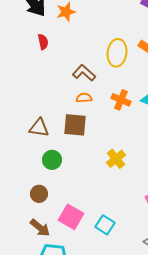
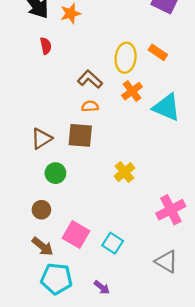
orange cross: (121, 100) -> (132, 91), moved, turned 30
brown triangle: (39, 128) -> (41, 139), turned -40

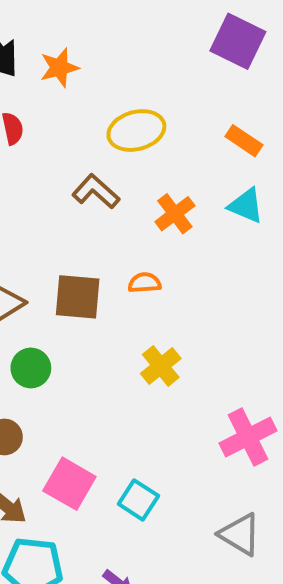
orange rectangle: (158, 52) -> (244, 141), moved
yellow ellipse: (126, 58) -> (136, 131), moved, turned 68
orange semicircle: (90, 106) -> (145, 283), moved
cyan triangle: (167, 107) -> (246, 206), moved, size x0.7

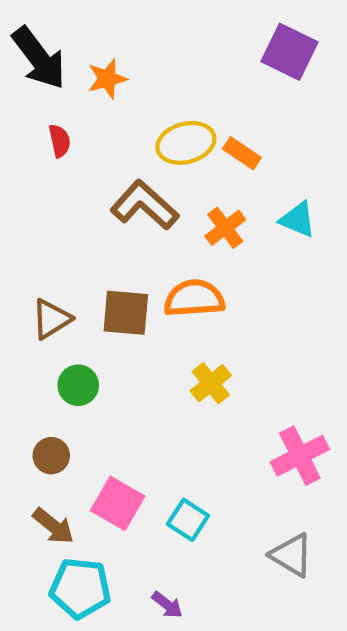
orange rectangle: (244, 141) -> (242, 153), moved
brown L-shape: (96, 191) -> (144, 205), size x1.4
orange semicircle: (145, 283) -> (194, 298), size x1.8

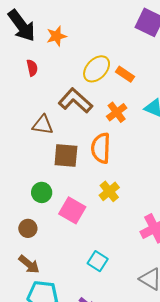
yellow ellipse: (186, 143) -> (97, 69), turned -32
orange semicircle: (194, 298) -> (101, 148), turned -84
brown triangle: (51, 319) -> (43, 125), moved, turned 40
pink square: (118, 503) -> (72, 210), moved

